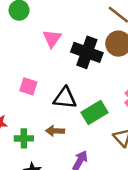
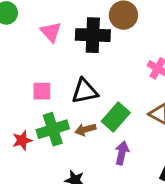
green rectangle: (94, 113) -> (116, 117), moved
green cross: (24, 138) -> (53, 129), moved, size x1.5

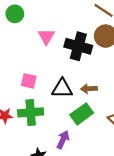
brown arrow: (85, 130) -> (89, 89), moved
purple arrow: (122, 153) -> (63, 140), moved

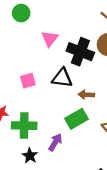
pink square: (29, 81) -> (28, 81), turned -35
black triangle: (62, 88) -> (62, 78), moved
green cross: (31, 112) -> (24, 126), moved

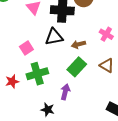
green cross: (24, 126) -> (37, 74), moved

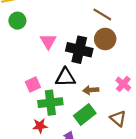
green cross: (37, 74) -> (50, 103), moved
red star: (12, 81) -> (40, 126), moved

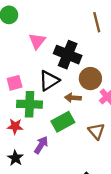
brown line: (102, 14) -> (97, 22), turned 36
brown circle: (105, 39) -> (90, 79), moved
black triangle: (65, 77) -> (49, 81), turned -40

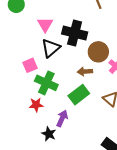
black triangle: (49, 81) -> (51, 48), moved
green cross: (30, 104) -> (46, 83), turned 30
black star: (15, 158) -> (49, 134), moved

